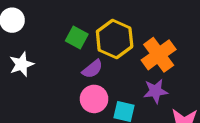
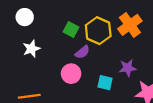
orange cross: (159, 55) -> (130, 25), moved
pink circle: (94, 99) -> (71, 74), moved

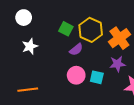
orange cross: (130, 25) -> (119, 38), moved
pink circle: (71, 74) -> (76, 75), moved

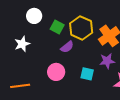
white circle: (24, 18) -> (34, 16), moved
pink circle: (76, 75) -> (56, 72), moved

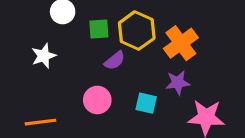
green square: (57, 27) -> (99, 29), turned -32

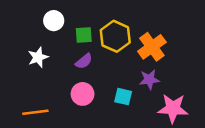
purple semicircle: (115, 61) -> (84, 61), moved

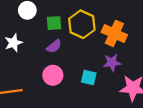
orange cross: (152, 47) -> (114, 33), turned -30

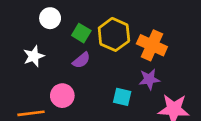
green square: (54, 23) -> (81, 33), turned 35
pink circle: (53, 75) -> (62, 96), moved

